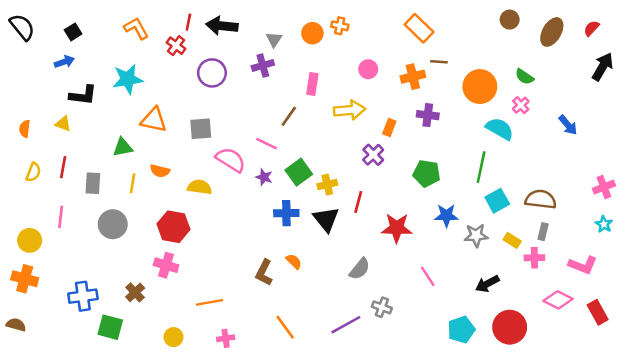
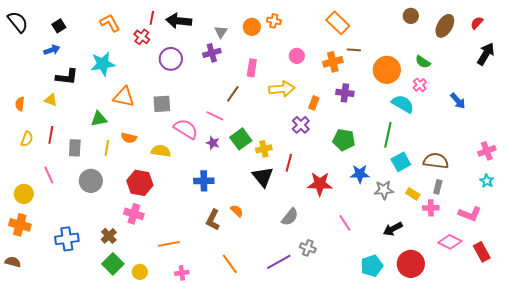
blue cross: (286, 213) -> (204, 181), moved
pink line: (61, 217) -> (49, 175), turned -30
green square: (110, 327) -> (113, 264), moved, turned 30

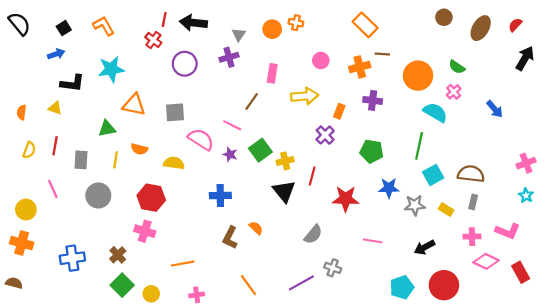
orange L-shape: (110, 23) -> (104, 26), moved
pink cross: (431, 208) -> (472, 237), moved
pink line: (345, 223) -> (373, 241), turned -48

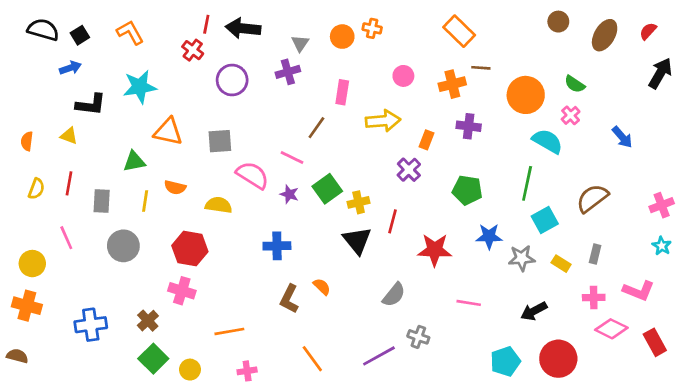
black semicircle: (19, 24) -> (43, 30), moved, turned -35
brown semicircle: (471, 174) -> (592, 198), moved, turned -44

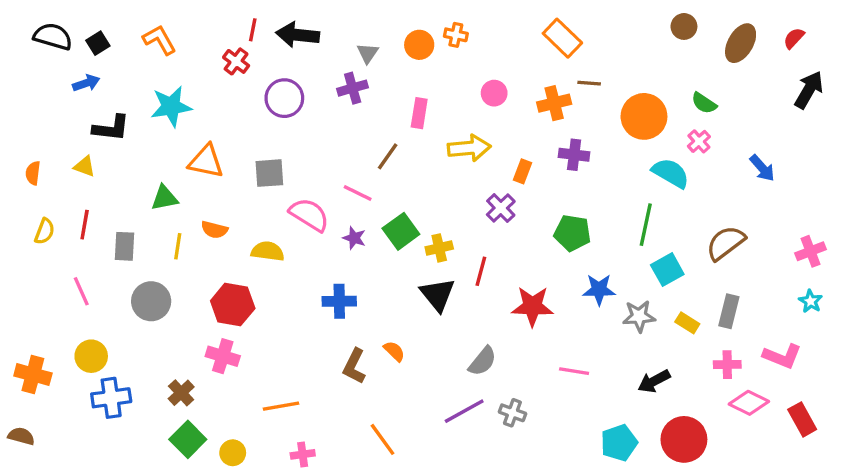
gray rectangle: (595, 254) -> (729, 311), size x1.4
yellow circle: (32, 264) -> (91, 356), moved
purple line: (379, 356) -> (464, 411), moved

